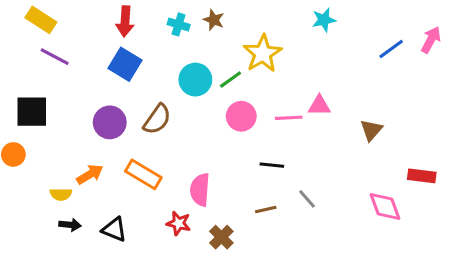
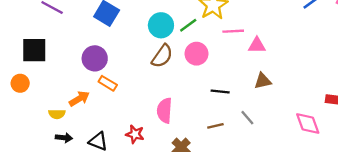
pink line: (289, 118) -> (233, 31), moved
brown semicircle: (157, 119) -> (162, 56), moved
brown triangle: (371, 130) -> (263, 81), moved, turned 36
orange rectangle: (143, 174) -> (108, 83), moved, size x0.7
red star: (179, 223) -> (135, 134), moved

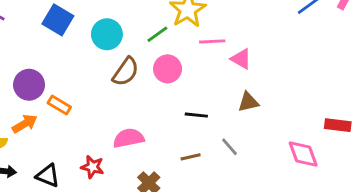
cyan circle: (161, 25) -> (107, 34), moved
pink triangle: (257, 45) -> (241, 59), turned 30
purple circle: (95, 58) -> (29, 85), moved
pink semicircle: (165, 110) -> (129, 138), turned 75

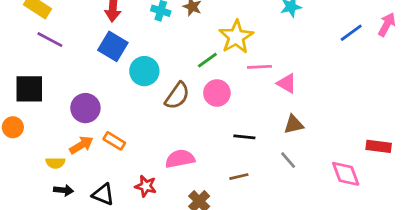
cyan circle: (107, 34) -> (144, 71), moved
orange rectangle: (59, 105) -> (114, 141), moved
gray line: (230, 147) -> (288, 160), moved

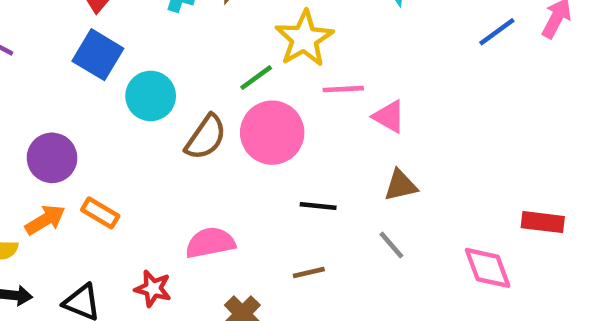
pink circle: (217, 93) -> (272, 133), size x1.4

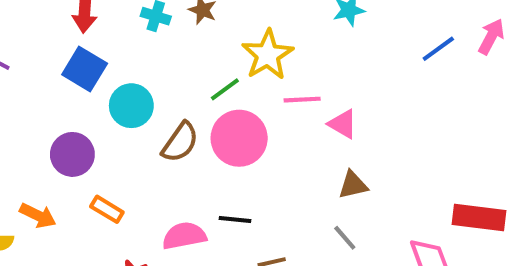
purple circle: (52, 158) -> (72, 154), moved
black line: (318, 206) -> (235, 220), moved
orange rectangle: (100, 213) -> (107, 209), moved
orange arrow: (45, 220) -> (38, 215), turned 57
red rectangle: (543, 222) -> (479, 217), size x1.4

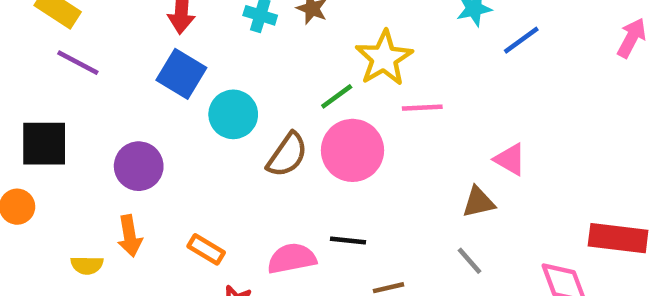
blue line: (438, 49) -> (521, 40), moved
pink triangle: (343, 124) -> (510, 159), moved
purple circle: (72, 154) -> (139, 166), moved
orange rectangle: (107, 209) -> (206, 249), moved
orange arrow: (38, 215) -> (130, 236), turned 54

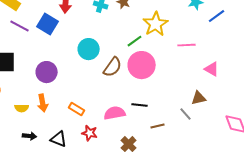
blue square: (181, 74) -> (48, 24), moved
pink line: (422, 108) -> (187, 45), moved
brown triangle: (479, 202) -> (199, 98), moved
gray line: (470, 261) -> (186, 114), moved
yellow semicircle: (87, 265) -> (22, 108), moved

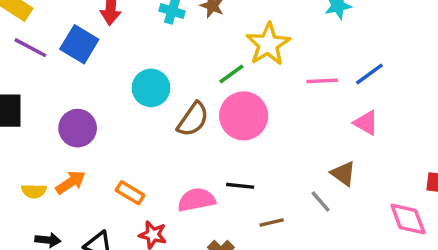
blue line: (217, 16) -> (369, 74), moved
brown triangle: (199, 98) -> (343, 174), turned 49
orange arrow: (43, 103) -> (71, 182), turned -114

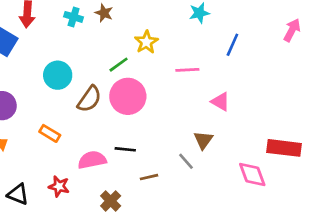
yellow star: (268, 44) -> (146, 42), size x0.7
blue line: (369, 74) -> (232, 45), moved, turned -30
brown triangle: (343, 174) -> (203, 140), turned 30
orange rectangle: (130, 193) -> (50, 133), moved

